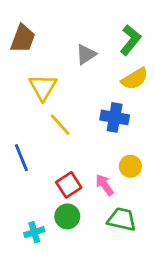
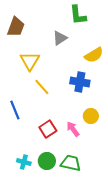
green L-shape: (130, 40) -> (78, 15), moved, turned 135
green circle: (67, 216) -> (47, 161), moved
green trapezoid: (122, 219) -> (71, 163), moved
cyan cross: (34, 232) -> (24, 162), turned 32

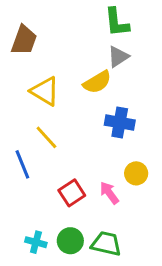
gray triangle: (60, 38) -> (118, 57), moved
yellow semicircle: (94, 55) -> (97, 82), moved
yellow triangle: (30, 61) -> (45, 91), turned -30
yellow line: (42, 87) -> (46, 137), moved

